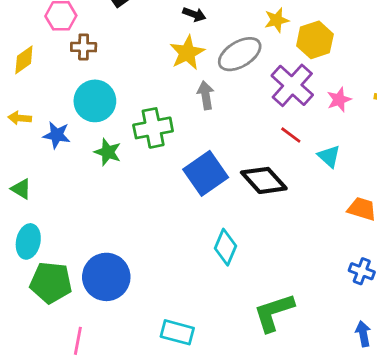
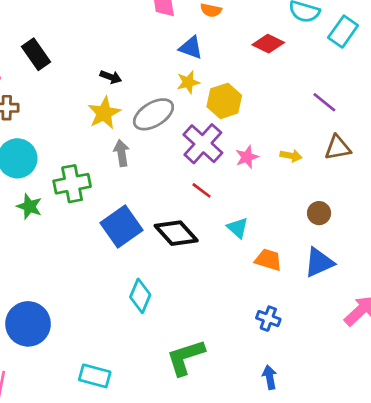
cyan triangle: (329, 156) -> (238, 228), moved

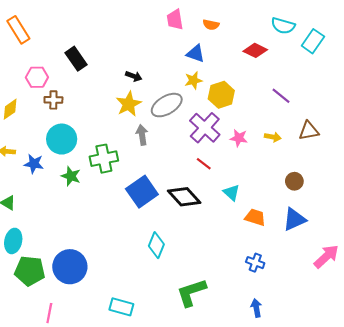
purple line: (324, 102) -> (281, 96), moved
pink star: (247, 157) -> (239, 138), turned 30

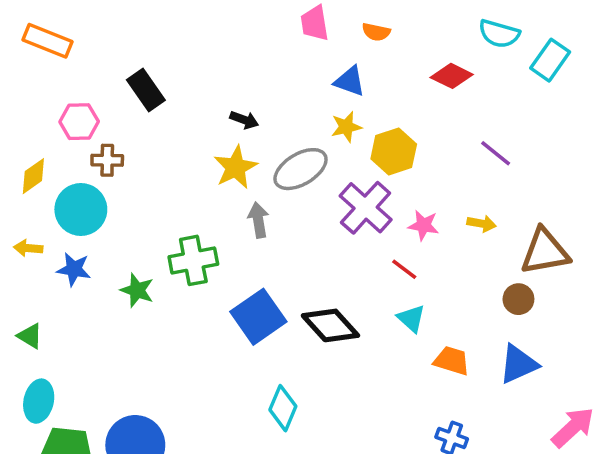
orange rectangle: (18, 30) -> (47, 41), turned -36
brown triangle: (309, 131) -> (545, 252), moved, size x1.4
cyan circle: (62, 139) -> (81, 209), moved
red line: (204, 164) -> (404, 269), moved

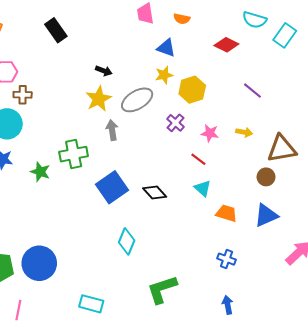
black rectangle: (146, 90) -> (56, 30), moved
purple cross: (366, 208) -> (176, 123), size x0.6
black diamond: (330, 325) -> (155, 193), size x0.7

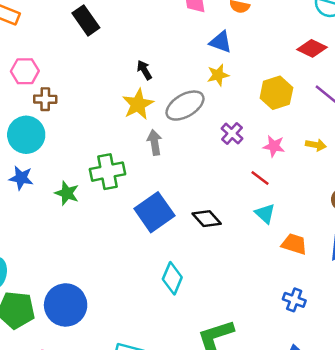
red diamond: (226, 45) -> (312, 48), moved
black arrow: (104, 71) -> (144, 70), turned -140
yellow hexagon: (192, 90) -> (276, 93), moved

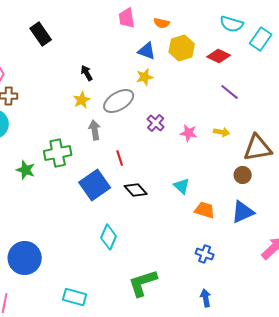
yellow hexagon: (276, 93) -> (182, 48), moved
yellow star: (138, 104) -> (82, 100), size x0.7
red line: (260, 178) -> (120, 158), moved, turned 35

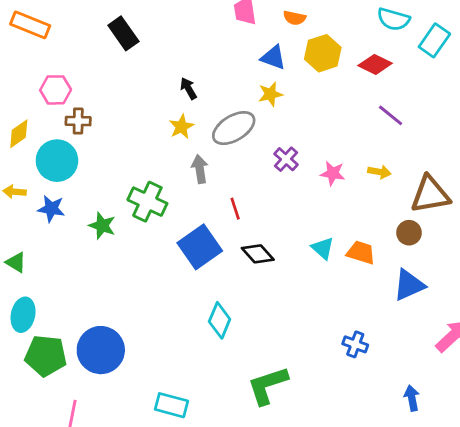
green cross: (58, 153) -> (147, 202), turned 36
orange trapezoid: (205, 210) -> (361, 252), moved
blue arrow: (206, 298) -> (412, 398), moved

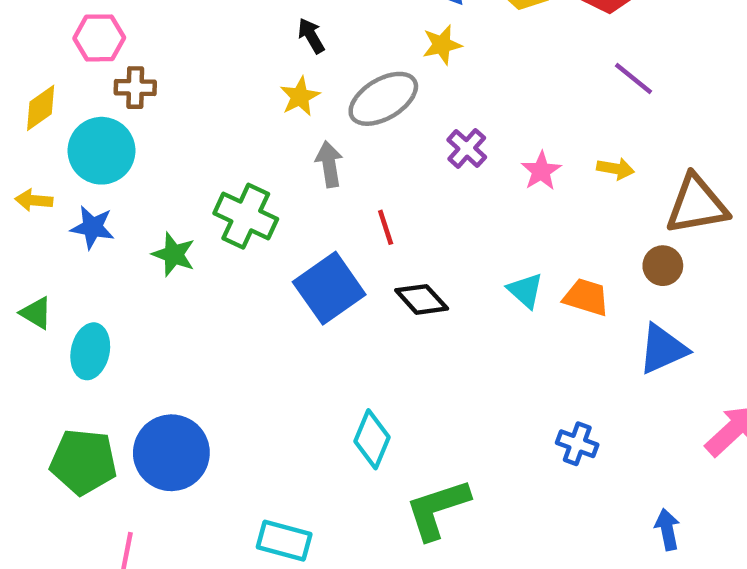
pink star: (333, 173) -> (541, 171), turned 30
cyan ellipse: (23, 315) -> (90, 351), moved
cyan diamond: (220, 320) -> (372, 439), moved

